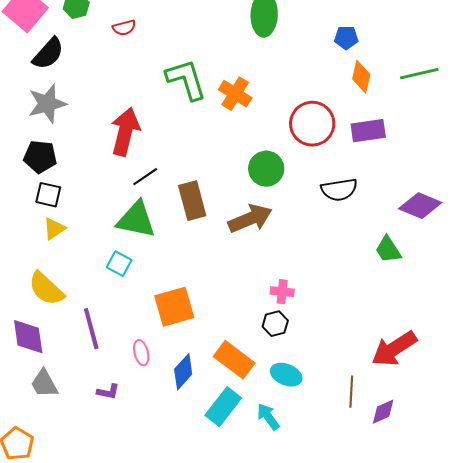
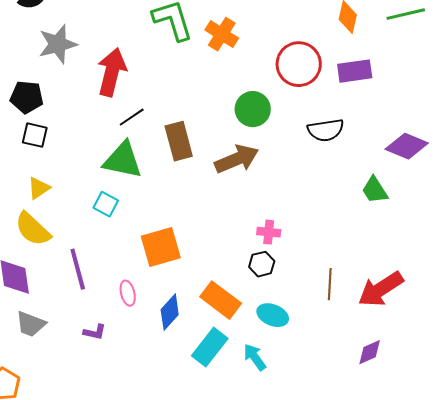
gray star: (47, 104) -> (58, 44), moved
yellow triangle: (54, 229) -> (39, 188), moved
gray trapezoid: (44, 384) -> (31, 324), turned -40
brown line: (351, 392) -> (330, 284), moved

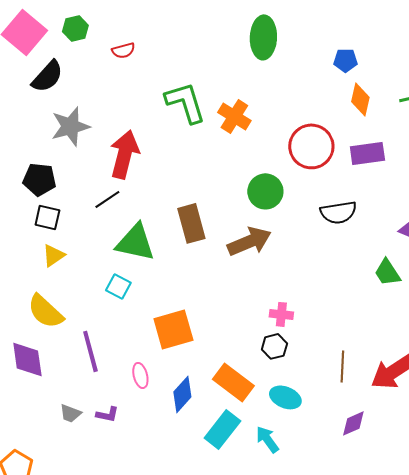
black line: (132, 117) -> (107, 199), moved
yellow triangle: (39, 188) -> (53, 255), moved
gray trapezoid: (31, 324) -> (70, 413), moved, size x0.7
purple diamond: (370, 352) -> (353, 423), moved

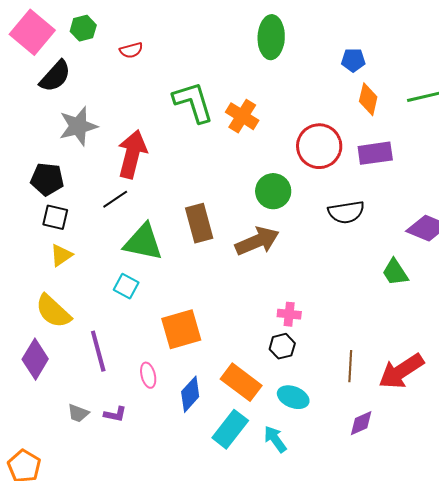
purple diamond: (27, 359) -> (35, 359), turned 39

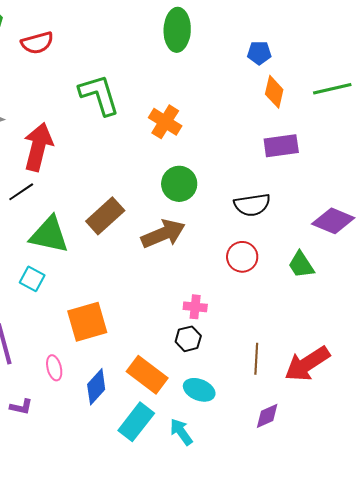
red semicircle: (131, 50) -> (37, 43), size x1.4
orange cross: (242, 116) -> (165, 122), moved
red circle: (319, 146) -> (242, 257), moved, size x0.7
brown rectangle: (199, 223) -> (105, 216), turned 63

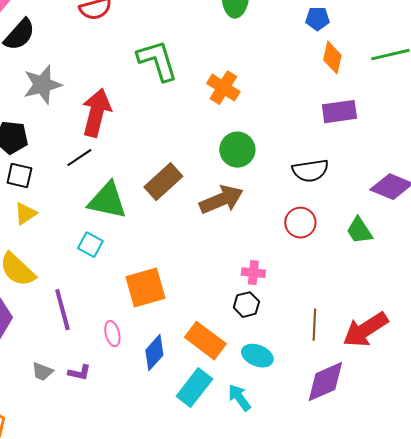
purple diamond: (267, 416) -> (325, 382), size x1.6

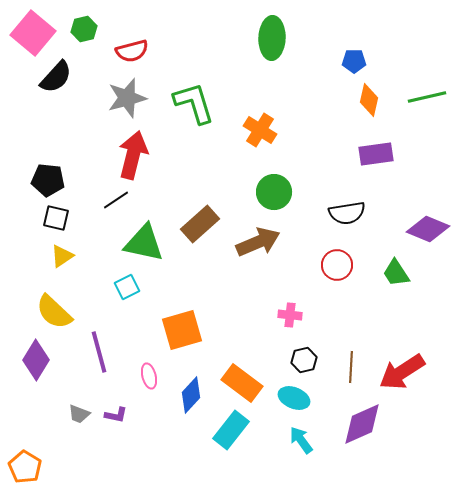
gray star: (42, 85) -> (127, 98), moved
cyan square: (90, 245) -> (127, 287), turned 35
black hexagon: (246, 305) -> (304, 360), moved
cyan arrow: (239, 398) -> (301, 440), moved

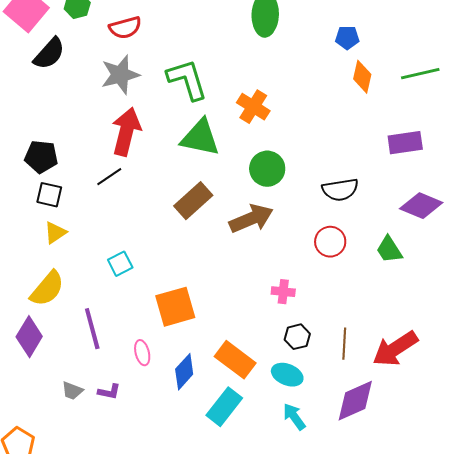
purple rectangle: (376, 154) -> (405, 143), moved
green triangle: (144, 243) -> (200, 138), moved
yellow semicircle: (54, 312) -> (47, 289), turned -93

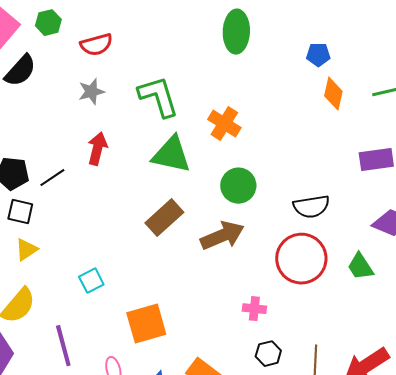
gray star: (120, 75) -> (91, 92), size x0.7
red arrow: (126, 132) -> (97, 149), size x0.7
black line: (109, 177) -> (52, 178), moved
red circle: (330, 242) -> (301, 259), size x1.6

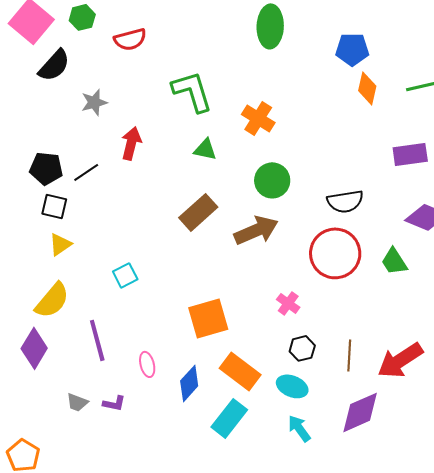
blue pentagon: (318, 55) -> (352, 49), size x1.4
gray star: (91, 92) -> (94, 102), moved
green triangle: (171, 155) -> (205, 149), size x0.6
pink cross: (254, 309) -> (288, 303), turned 30
orange square: (146, 324) -> (208, 318), moved

